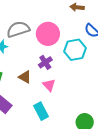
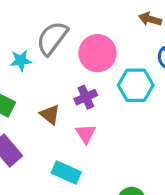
gray semicircle: (18, 29) -> (52, 38), turned -45
cyan rectangle: (41, 111) -> (66, 172), turned -48

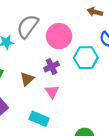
brown triangle: (50, 114) -> (27, 79), turned 40

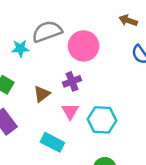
gray semicircle: (28, 26) -> (47, 32), turned 30
cyan hexagon: (86, 58) -> (102, 120), moved

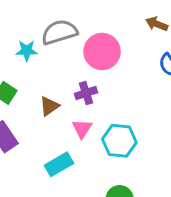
cyan rectangle: (52, 142) -> (59, 164), turned -60

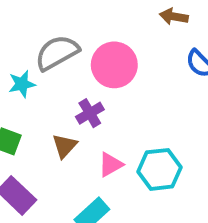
purple cross: (86, 93) -> (90, 113), moved
pink triangle: (82, 129) -> (110, 165), turned 40

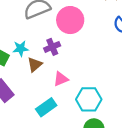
cyan star: (22, 84) -> (21, 49), moved
cyan hexagon: (159, 169) -> (89, 99), moved

